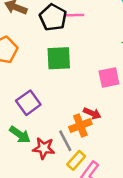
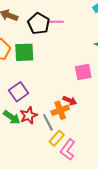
green square: (59, 58) -> (24, 52), moved
red star: (44, 148) -> (29, 115), moved, turned -30

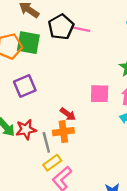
green square: (24, 52) -> (28, 43), moved
purple square: (19, 92) -> (25, 86), moved
red arrow: (70, 101) -> (68, 114), moved

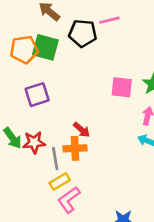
black pentagon: (61, 27) -> (83, 33), turned 30
pink line: (81, 29) -> (109, 20), moved, turned -30
pink square: (100, 94) -> (122, 87), moved

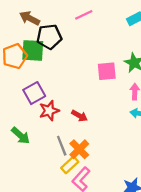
black pentagon: (83, 33) -> (49, 37), moved
red star: (34, 142) -> (49, 111), moved
orange cross: (75, 148) -> (79, 149), moved, turned -30

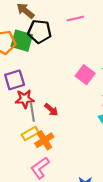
pink square: (107, 71) -> (85, 75), turned 30
gray line: (62, 146) -> (32, 112), moved
yellow rectangle: (70, 165) -> (30, 134), moved

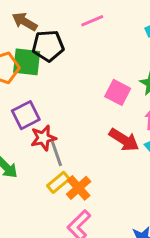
red arrow: (51, 110) -> (124, 140), moved, size x1.5

